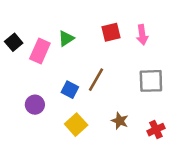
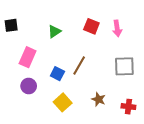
red square: (111, 32) -> (91, 26), turned 35
black square: (14, 42) -> (11, 25), moved, turned 32
pink rectangle: (40, 51) -> (28, 57), moved
red cross: (156, 130) -> (128, 107), turned 32

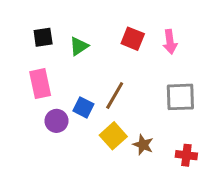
black square: (11, 25) -> (43, 37), moved
pink rectangle: (28, 57) -> (40, 84), turned -36
purple circle: (29, 86) -> (56, 121), moved
yellow square: (63, 102) -> (113, 136), moved

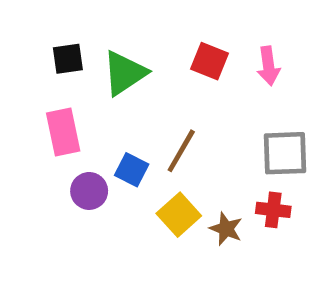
green triangle: (79, 46) -> (125, 73), size x1.5
red cross: (186, 155) -> (273, 210), moved

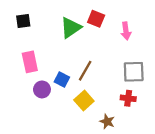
black square: (68, 59) -> (23, 21), moved
red square: (209, 61) -> (96, 19), moved
green triangle: (125, 73) -> (71, 28), moved
brown star: (226, 229) -> (107, 121), moved

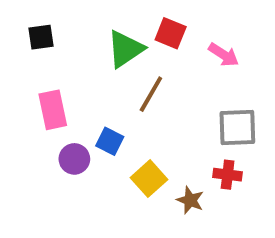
pink arrow: (126, 31) -> (224, 55), turned -49
brown line: (85, 71) -> (151, 94), moved
brown star: (107, 121) -> (190, 200), moved

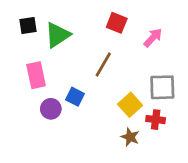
green triangle: (125, 49) -> (58, 35), moved
pink arrow: (224, 55) -> (153, 38), turned -80
yellow square: (149, 179) -> (130, 105), moved

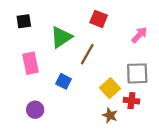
green triangle: (58, 35) -> (61, 37), moved
pink arrow: (153, 38) -> (139, 35), moved
purple circle: (51, 109) -> (35, 110), moved

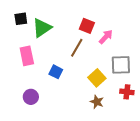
red square: (99, 19) -> (87, 26), moved
pink arrow: (139, 35) -> (106, 37), moved
green triangle: (61, 37) -> (42, 28), moved
red cross: (131, 101) -> (127, 92), moved

